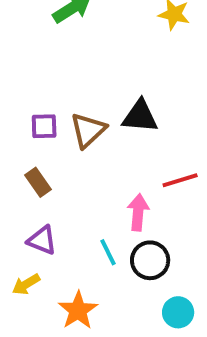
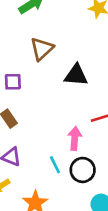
brown triangle: (88, 130) -> (42, 49), moved

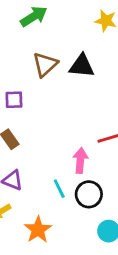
black triangle: (76, 75) -> (82, 66), moved

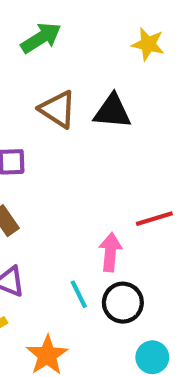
brown triangle: (45, 64) -> (58, 109), turned -44

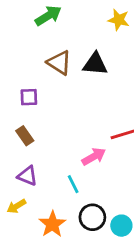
pink arrow: (110, 252) -> (94, 157), turned 55
black circle: (123, 303) -> (92, 217), moved

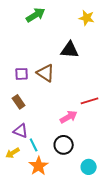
brown triangle: (59, 63) -> (46, 73), moved
cyan line: (73, 184) -> (34, 145), moved
black circle: (92, 217) -> (64, 145), moved

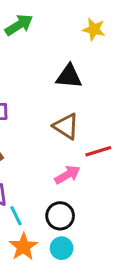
brown triangle: (46, 73) -> (66, 126), moved
cyan circle: (89, 167) -> (62, 248), moved

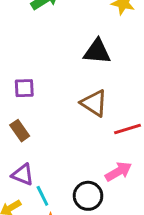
pink arrow: (67, 175) -> (118, 172), moved

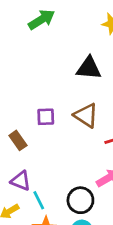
purple square: (24, 88) -> (46, 117), moved

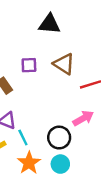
black triangle: (89, 68) -> (49, 24), moved

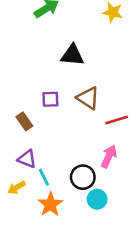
pink arrow: (83, 118) -> (109, 156), turned -35
cyan circle: (60, 164) -> (97, 199), moved

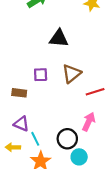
brown triangle: (88, 98) -> (72, 74), turned 48
brown rectangle: (24, 121) -> (19, 93), turned -48
yellow arrow: (17, 188) -> (13, 147), turned 32

